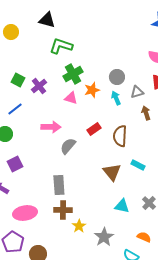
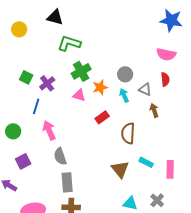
gray triangle: (137, 92) -> (145, 89), turned 40
blue line: (15, 109) -> (36, 106), moved, turned -35
pink arrow: (51, 127) -> (49, 130), moved, turned -114
red rectangle: (94, 129) -> (102, 117), moved
gray semicircle: (68, 146) -> (60, 156), moved, turned -60

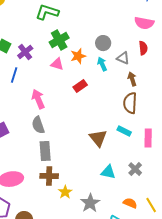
pink arrow: (49, 130) -> (38, 99), moved
brown semicircle: (128, 133) -> (130, 103), moved

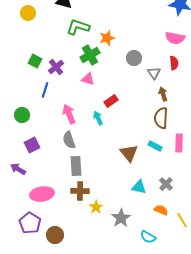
orange star: (78, 56) -> (107, 38), moved
gray triangle: (123, 58) -> (154, 73), turned 32
cyan arrow: (102, 64) -> (98, 118), moved
pink rectangle: (148, 138) -> (179, 143), moved
orange semicircle: (130, 203) -> (161, 210), moved

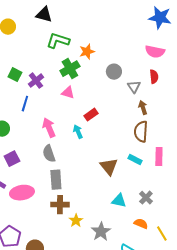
pink ellipse: (42, 194) -> (22, 193), moved

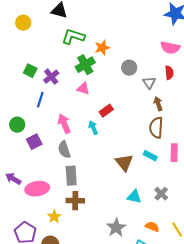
purple square: (12, 159) -> (34, 142), moved
yellow star: (76, 221) -> (54, 217), moved
orange semicircle: (141, 224) -> (152, 227), moved

